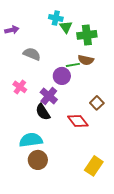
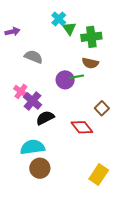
cyan cross: (56, 18) -> (59, 19), turned 32
green line: (73, 65) -> (77, 77), moved
purple cross: (49, 96) -> (32, 101), moved
black semicircle: (43, 112) -> (45, 118), turned 96

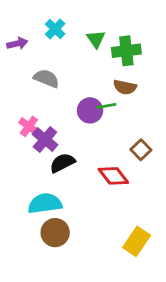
cyan cross: (59, 19) -> (55, 29), moved

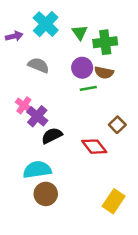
cyan cross: (55, 29) -> (46, 24), size x1.5
purple circle: (90, 110) -> (82, 68), moved

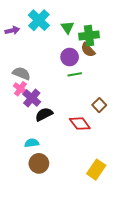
gray semicircle: (38, 65) -> (21, 73), moved
brown semicircle: (104, 73) -> (88, 50), moved, turned 35
cyan semicircle: (37, 170) -> (32, 143), size x0.6

